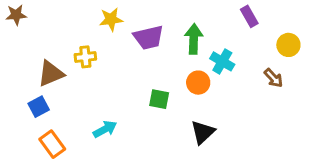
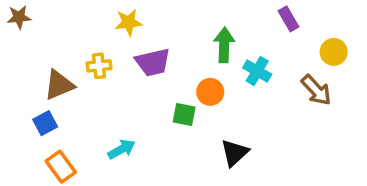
purple trapezoid: (149, 37) -> (153, 62), moved
brown arrow: (273, 78) -> (316, 90), size x1.4
orange circle: (198, 83) -> (210, 92), moved

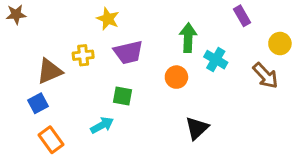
yellow star: (129, 22) -> (108, 19), turned 30
green square: (184, 114) -> (122, 96), moved

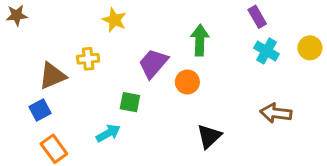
yellow circle: (280, 44) -> (310, 48), moved
purple trapezoid: (128, 52) -> (153, 63), moved, turned 144
cyan cross: (216, 60) -> (267, 51), moved
brown arrow: (265, 76) -> (276, 113), moved, turned 140

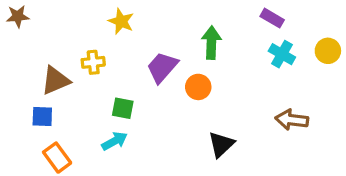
purple rectangle: (257, 17) -> (272, 18), turned -30
green square: (130, 102) -> (123, 108), moved
blue square: (40, 110) -> (42, 116), turned 30

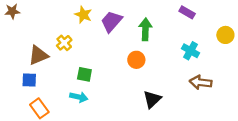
cyan cross: (282, 54) -> (190, 51), moved
yellow cross: (93, 62) -> (64, 43), turned -35
purple trapezoid: (162, 67) -> (112, 21), moved
cyan arrow: (115, 141) -> (79, 97), turned 42

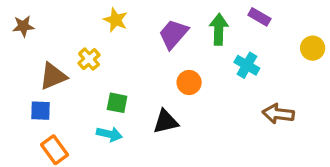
brown star: (12, 11) -> (23, 26), moved
purple trapezoid: (112, 21) -> (173, 34), moved
green arrow: (145, 29) -> (219, 29), moved
cyan cross: (190, 51) -> (247, 65), moved
black triangle: (152, 99) -> (166, 122), moved, turned 30

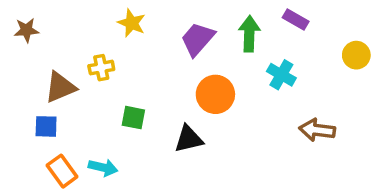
yellow cross: (89, 59) -> (101, 68), turned 30
orange circle: (189, 82) -> (215, 94), size x1.4
cyan arrow: (109, 134) -> (103, 167), moved

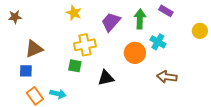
yellow cross: (101, 68) -> (85, 45), moved, size x1.5
orange circle: (215, 94) -> (135, 53), moved
brown arrow: (317, 130) -> (167, 77), moved

